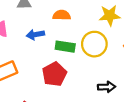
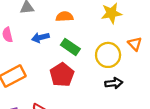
yellow circle: (94, 44) -> (108, 55), moved
green rectangle: (65, 47) -> (70, 47), turned 30

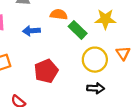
green rectangle: (70, 47) -> (78, 30), moved

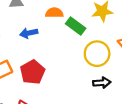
red pentagon: (46, 71) -> (32, 72), moved

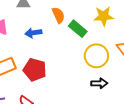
orange semicircle: (54, 13) -> (58, 15), turned 63
red pentagon: (32, 72) -> (35, 70), turned -30

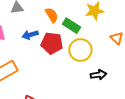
yellow circle: (96, 56) -> (80, 50), moved
red pentagon: (35, 70) -> (52, 43), moved

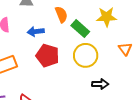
red pentagon: (52, 43) -> (48, 56), moved

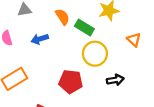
red pentagon: (48, 56) -> (71, 82), moved

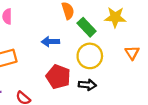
blue arrow: (40, 39) -> (50, 42), moved
black arrow: (115, 80) -> (87, 85), moved

